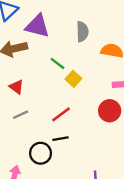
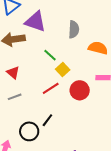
red circle: (110, 111) -> (80, 90), moved
red line: (61, 114) -> (51, 88), moved
black line: (60, 139) -> (47, 120), turned -48

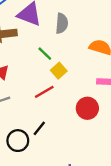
gray semicircle: (74, 29) -> (62, 23), moved
red circle: (80, 90) -> (87, 108), moved

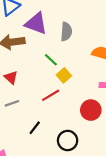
black line: (39, 128) -> (35, 128), moved
black circle: (18, 141) -> (68, 141), moved

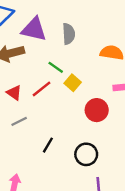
red line: (51, 95) -> (42, 89), moved
red circle: (91, 110) -> (97, 110), moved

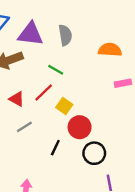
yellow square: (73, 83) -> (64, 106), moved
red circle: (97, 110) -> (80, 127), moved

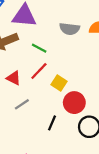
gray semicircle: (65, 35) -> (70, 29), moved, turned 108
green line: (56, 70) -> (39, 48), moved

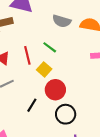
green line: (39, 48) -> (50, 47), moved
red line: (39, 71) -> (27, 55), turned -66

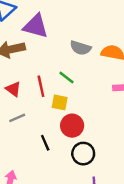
yellow square: (44, 69) -> (60, 102), turned -32
black line: (32, 105) -> (45, 143), turned -56

